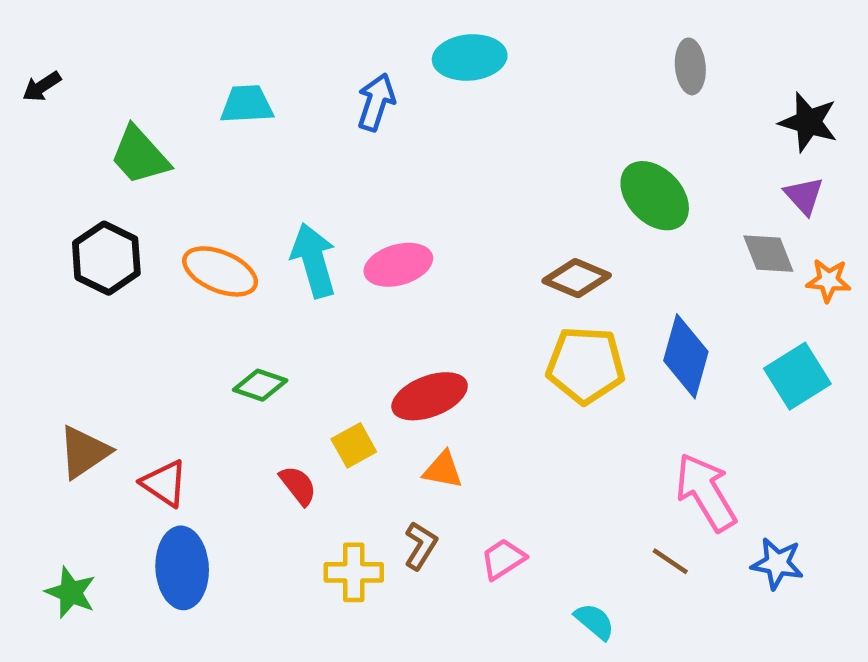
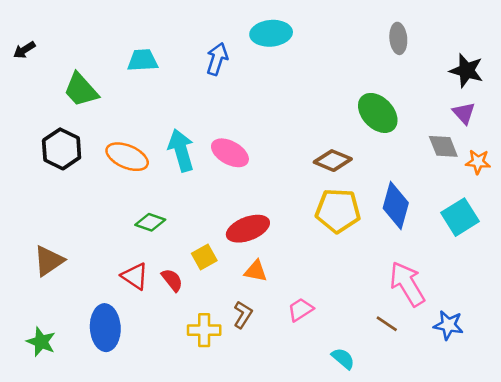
pink ellipse: (398, 265) -> (230, 153), turned 45
red triangle: (164, 483) -> (135, 276), moved
pink trapezoid: (503, 559) -> (301, 310), moved

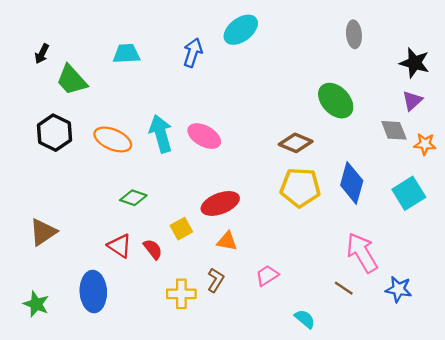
cyan ellipse: (271, 33) -> (241, 30), turned -32
black arrow: (24, 50) -> (42, 54), moved, turned -30
purple triangle: (464, 113) -> (412, 101), turned 30

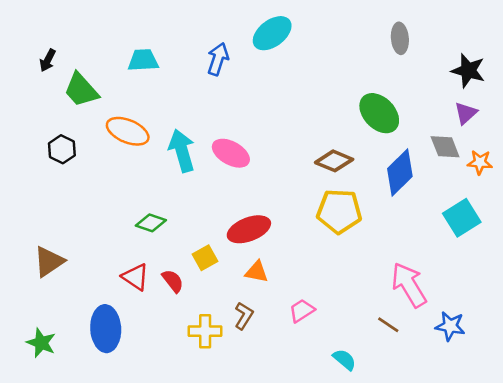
black hexagon: (54, 133) -> (62, 149), size x0.7
orange ellipse: (113, 139) -> (128, 131), moved
blue diamond: (352, 183) -> (400, 173), moved, turned 30

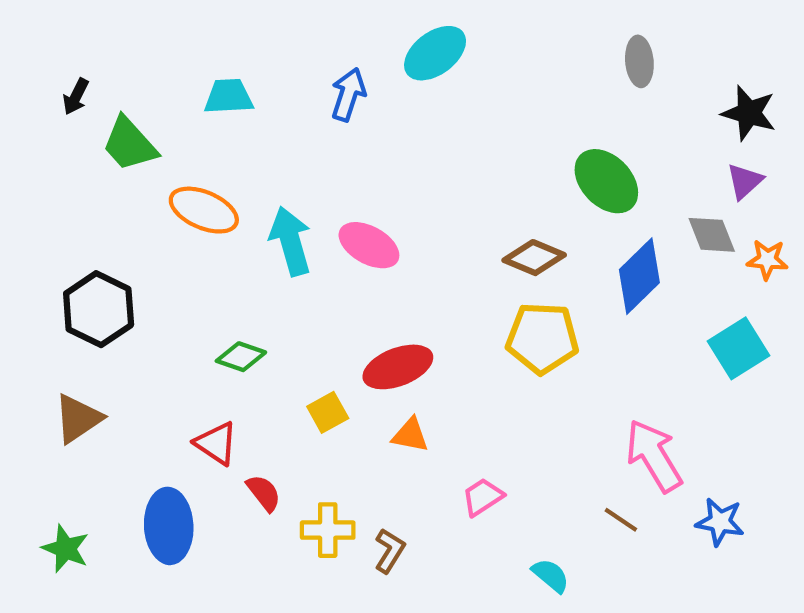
black hexagon: (62, 149) -> (99, 309), moved, size x1.6
red semicircle: (173, 281) -> (264, 493), moved
brown L-shape: (244, 316) -> (390, 551), moved

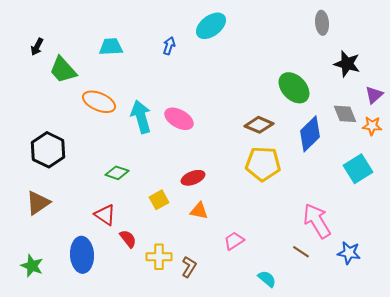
gray ellipse: (639, 61) -> (322, 23), moved
blue arrow: (348, 94) -> (169, 46), size x0.7
black star: (749, 113) -> (347, 64), moved
purple triangle: (745, 181) -> (374, 95), moved
red ellipse: (398, 367) -> (193, 178), size x0.7

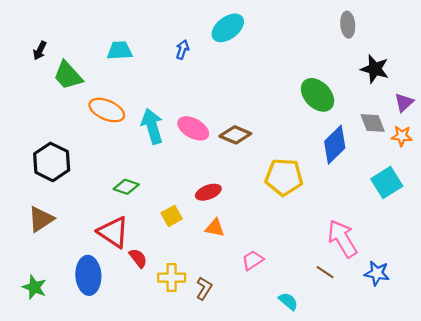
brown diamond: (259, 125) -> (235, 135), moved
red triangle: (105, 215) -> (113, 232), size x1.4

